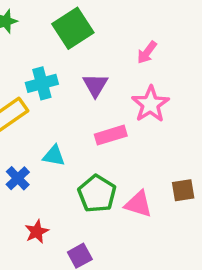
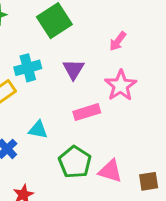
brown square: (183, 190) -> (149, 181), moved

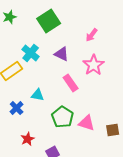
cyan cross: (28, 68) -> (31, 53), turned -36
purple triangle: (73, 69) -> (62, 54), turned -35
pink rectangle: (87, 112) -> (71, 83), turned 72

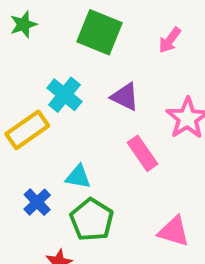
green square: (49, 21) -> (100, 32), turned -35
pink arrow: (92, 35) -> (170, 40), moved
green pentagon: (63, 117) -> (92, 220), moved

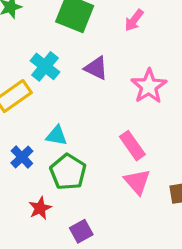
pink rectangle: (143, 153) -> (132, 146), moved
pink triangle: (174, 231) -> (137, 182), turned 32

